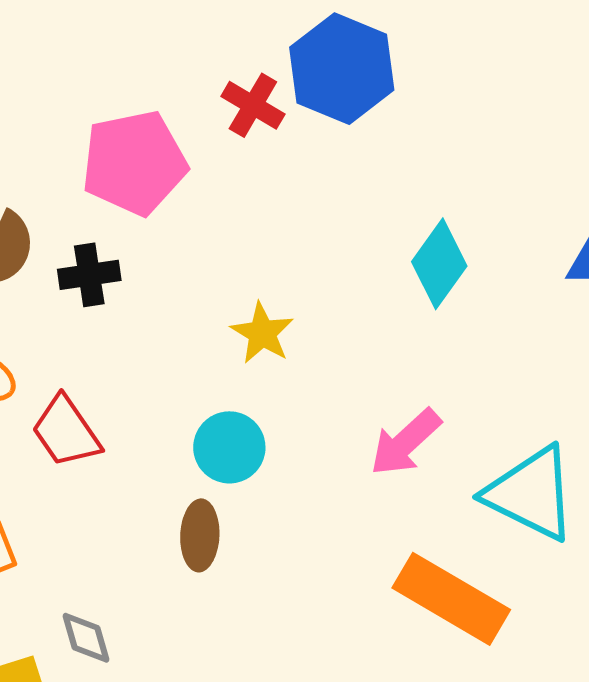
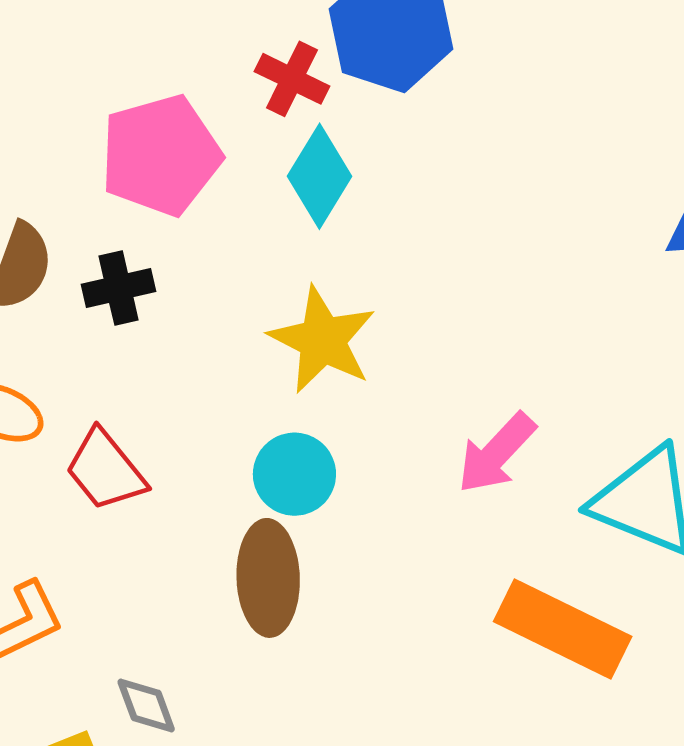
cyan diamond: (439, 264) -> (319, 176), moved
yellow star: (262, 333) -> (322, 340), size x1.5
brown ellipse: (200, 535) -> (268, 578), size x1.4

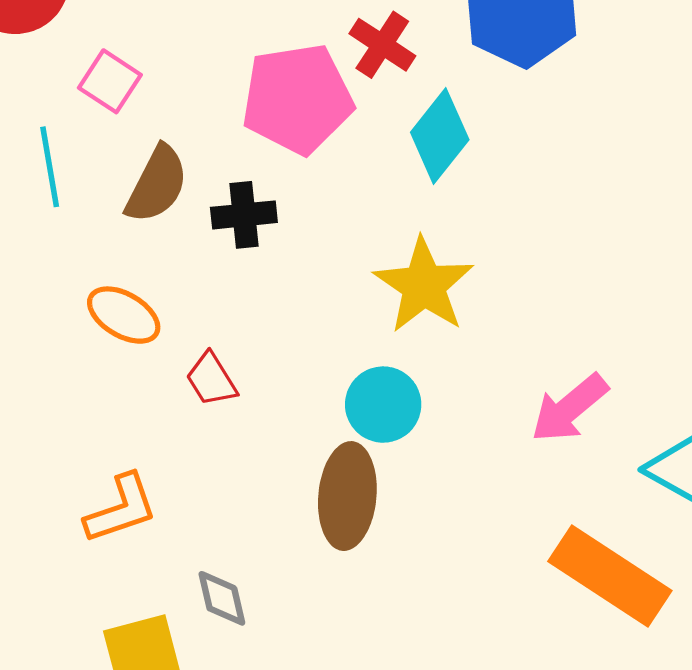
red cross: (292, 79) -> (382, 45), moved
red trapezoid: (105, 470) -> (211, 379), size x0.7

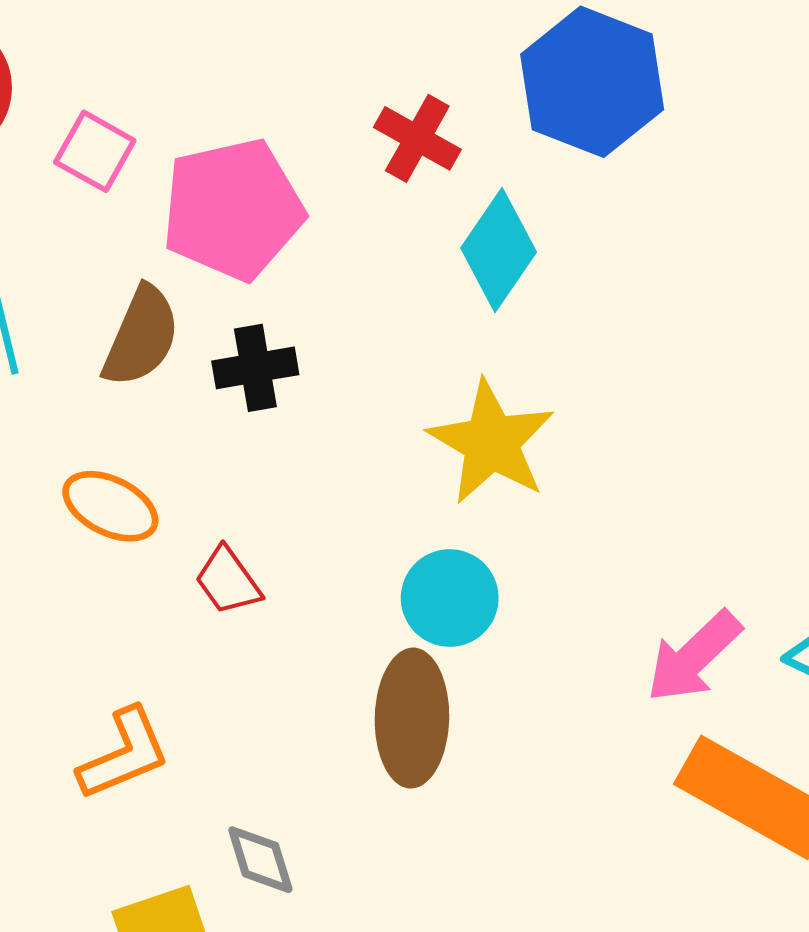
pink square: (110, 81) -> (95, 151), moved
pink pentagon: (297, 99) -> (233, 209), moved
pink arrow: (569, 408) -> (694, 657), moved

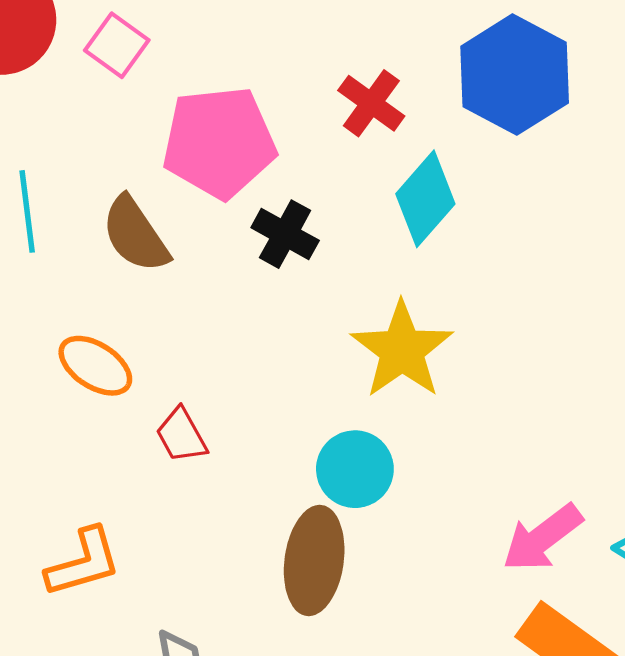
pink square: (95, 151) -> (117, 45), moved
brown semicircle: (141, 336) -> (135, 234), turned 116
black cross: (255, 368) -> (285, 234), moved, turned 32

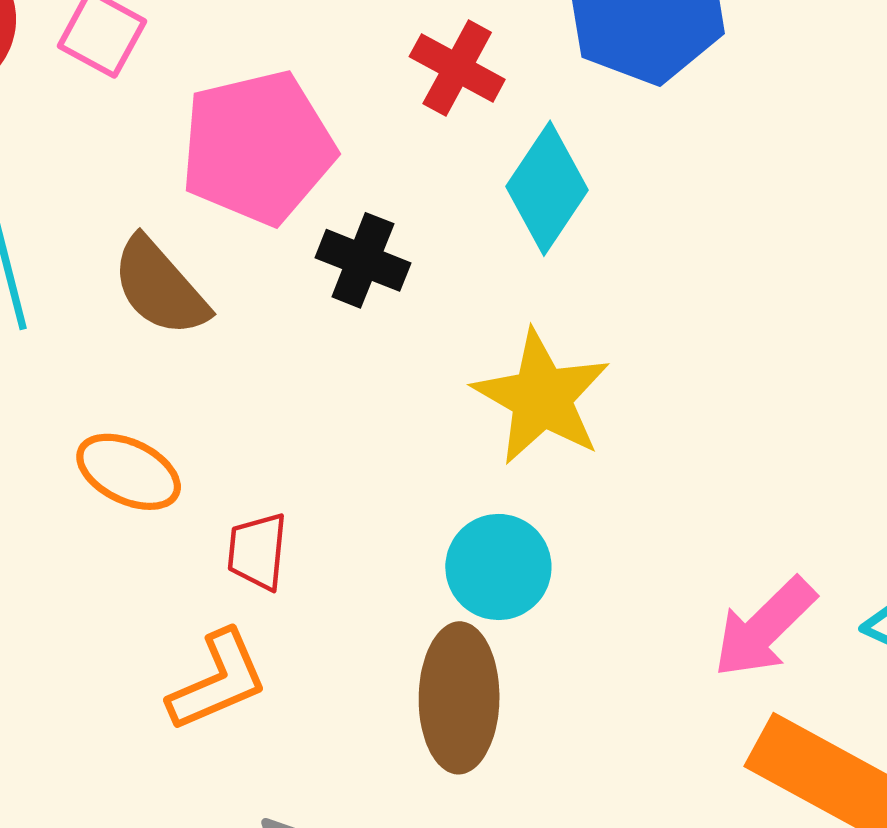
red trapezoid: (181, 435) -> (257, 551), turned 42
orange L-shape: (83, 563) -> (218, 681), moved

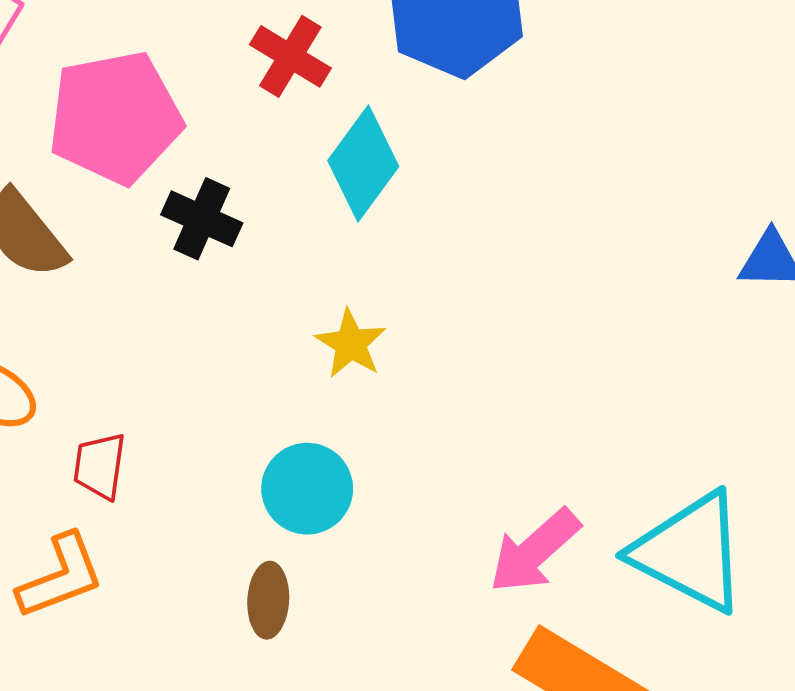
yellow star: (542, 397) -> (351, 344), size x0.6
brown ellipse: (459, 698) -> (268, 600), size x0.6

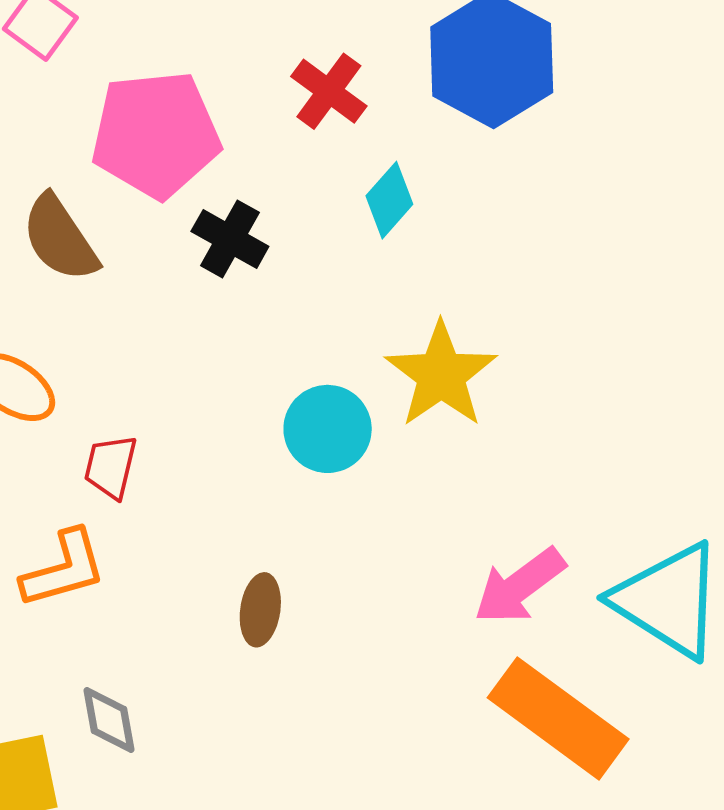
cyan diamond: (363, 163) -> (389, 200), size x0.7
yellow star: (351, 344) -> (441, 375), moved, size x1.6
cyan circle: (307, 489) -> (328, 429), moved

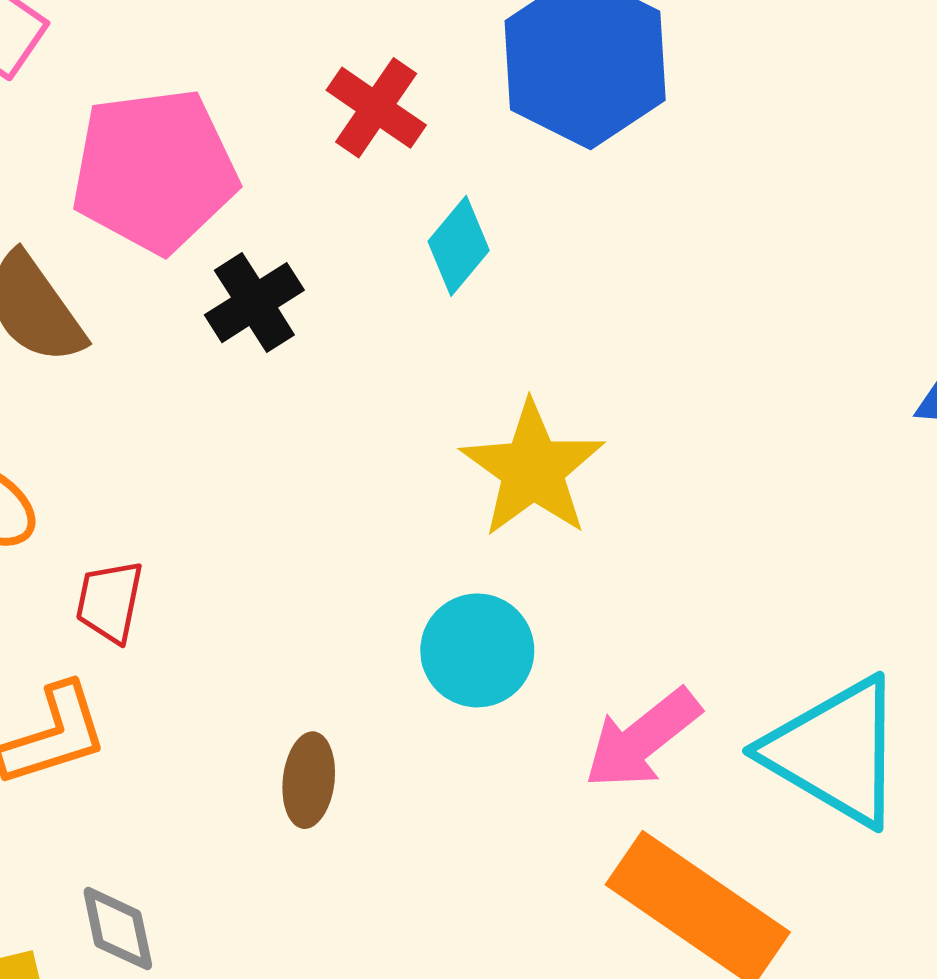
black cross: (230, 239) -> (254, 303), turned 30
cyan circle: (328, 429) -> (477, 650), moved

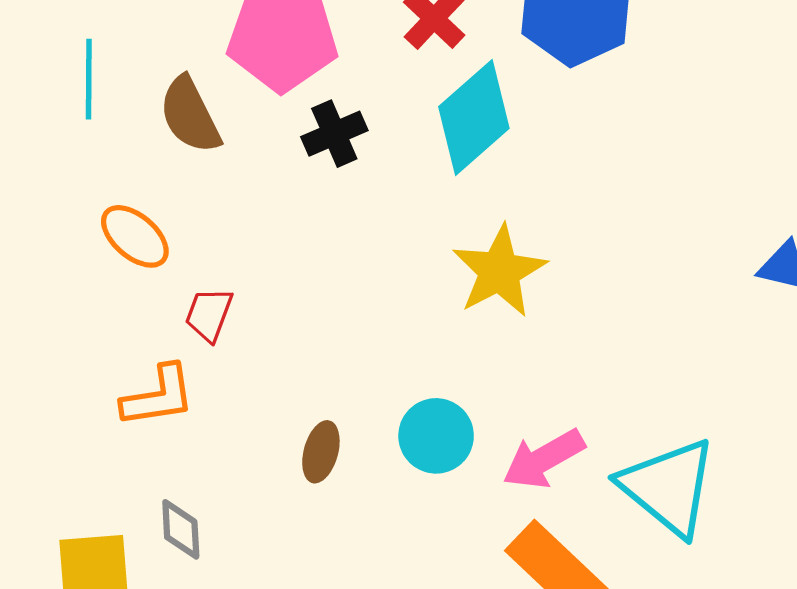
cyan diamond: (459, 246) -> (474, 117), size x1.8
cyan circle: (477, 650) -> (436, 436), moved

